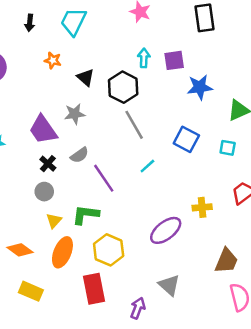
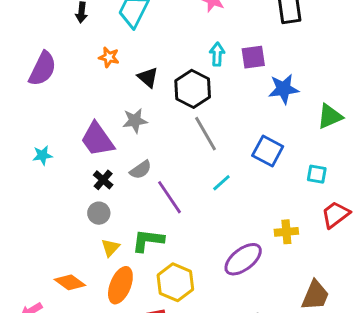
cyan square: (228, 148) -> (317, 174), moved

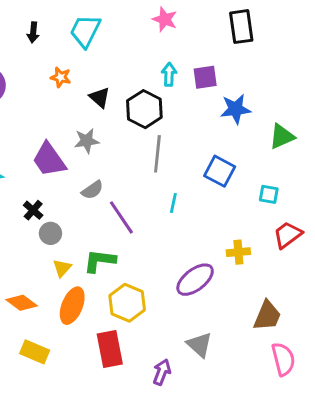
gray line: (206, 134) -> (157, 154), turned 36
black cross: (103, 180) -> (33, 210), moved
cyan line: (221, 183) -> (173, 203), turned -36

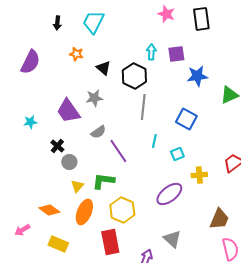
pink star: (165, 19) -> (166, 14), moved
cyan square: (269, 194) -> (177, 154), moved, turned -32

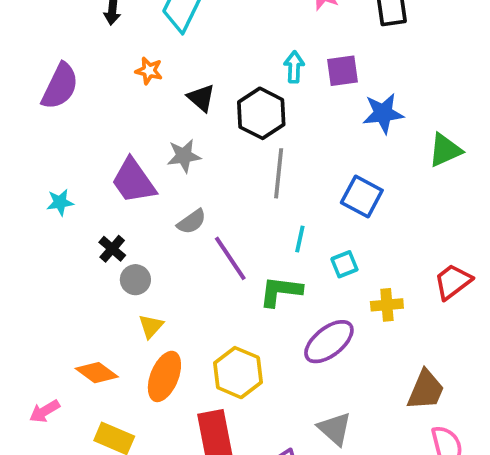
green L-shape: (103, 181) -> (281, 291), moved

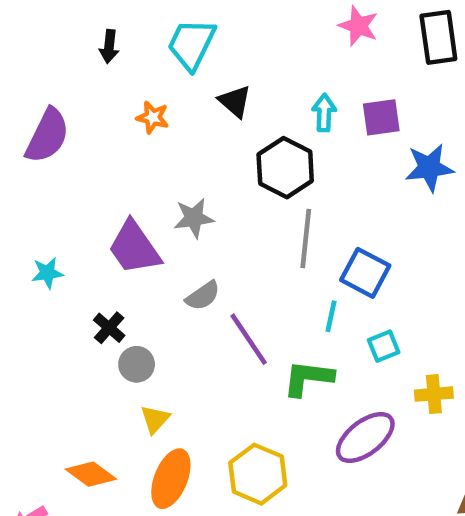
black triangle: (201, 98) -> (235, 101), moved
blue square: (362, 197) -> (365, 273), moved

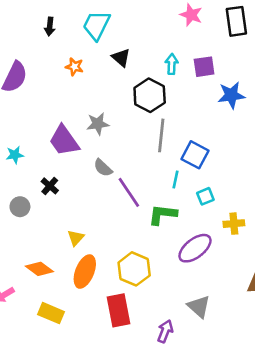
gray semicircle: (203, 296) -> (103, 168), turned 78
gray circle: (137, 364) -> (20, 207), moved

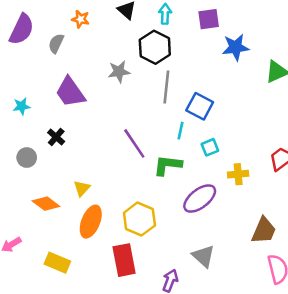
cyan arrow: (172, 64) -> (165, 14), moved
gray star: (98, 124) -> (119, 72), moved
gray semicircle: (103, 168) -> (56, 43), moved, turned 72
orange diamond: (39, 269) -> (46, 204), moved

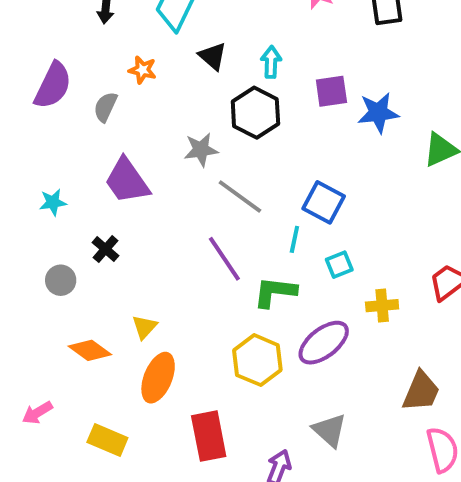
purple square: (209, 19) -> (331, 91), moved
gray line: (166, 87) -> (240, 196), moved, turned -60
yellow hexagon: (139, 219) -> (257, 360), moved

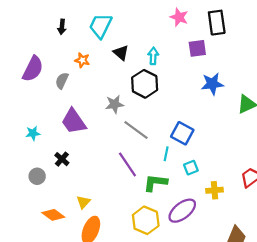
purple square: (331, 91) -> (197, 48), moved

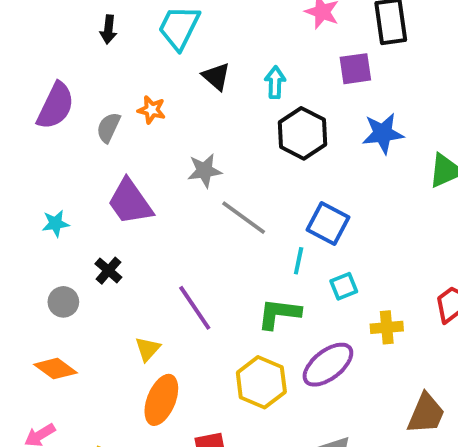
orange star: (82, 60) -> (152, 110), moved
black hexagon: (145, 84) -> (302, 133), moved
purple line: (127, 164) -> (195, 308), moved
orange diamond: (53, 215) -> (56, 369), moved

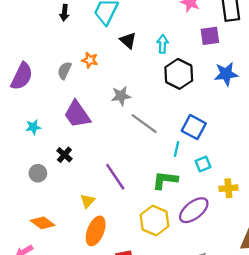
purple semicircle: (56, 106) -> (22, 76), moved
orange diamond: (56, 369) -> (43, 223), moved

